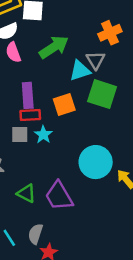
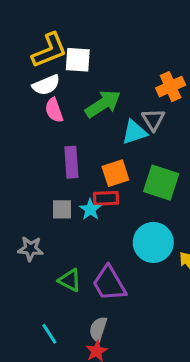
green square: (102, 94) -> (161, 183), moved
red rectangle: (30, 115) -> (106, 198), moved
gray semicircle: (35, 234) -> (98, 329), moved

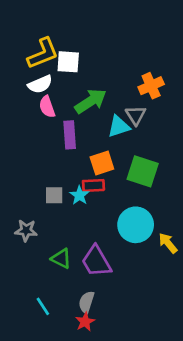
purple rectangle: (71, 162) -> (70, 135), moved

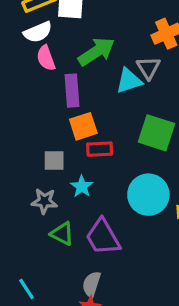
orange square: (102, 163) -> (83, 126), moved
cyan star: (79, 195) -> (82, 186), moved
gray star: (26, 230) -> (44, 201), moved
cyan line: (43, 306) -> (26, 289), moved

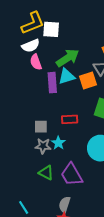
cyan triangle: (129, 81) -> (67, 76), moved
orange square: (83, 126) -> (88, 80), moved
gray star: (44, 201) -> (43, 146), moved

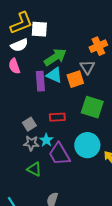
pink semicircle: (36, 62) -> (14, 66), moved
cyan triangle: (67, 76) -> (54, 75), turned 42
gray square: (41, 127) -> (29, 124), turned -32
purple trapezoid: (72, 175) -> (59, 154), moved

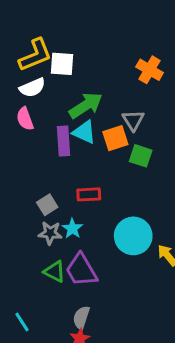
orange cross: (98, 46) -> (150, 70), moved, turned -36
green square: (92, 107) -> (141, 156), moved, size x0.7
purple trapezoid: (59, 154) -> (81, 270), moved

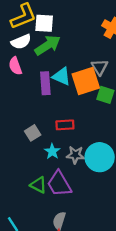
green arrow: (86, 105) -> (48, 45), moved
orange square: (115, 138) -> (86, 81), size x1.4
gray star: (50, 233) -> (75, 155), moved

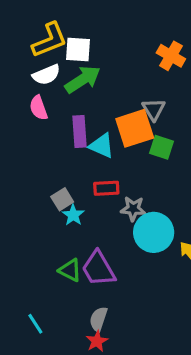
cyan triangle: (61, 76) -> (102, 146), moved
cyan star: (52, 151) -> (73, 215), moved
gray star: (75, 155) -> (133, 209), moved

